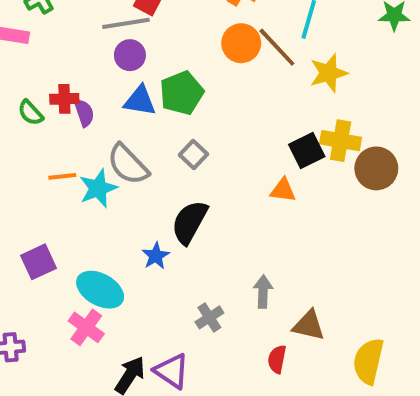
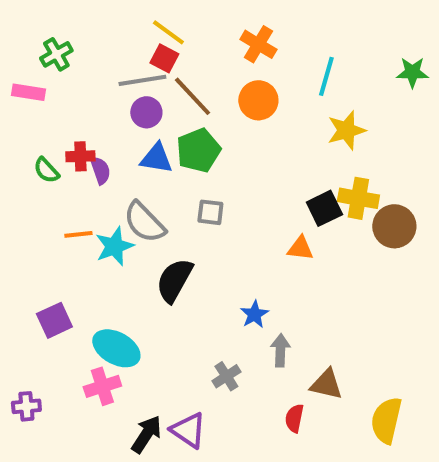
brown line: (277, 47) -> (192, 96), moved
gray square: (193, 155) -> (210, 212), turned -36
black semicircle: (190, 222) -> (174, 280), moved
blue star: (156, 256) -> (254, 314), moved
pink cross: (86, 327) -> (102, 386), turned 36

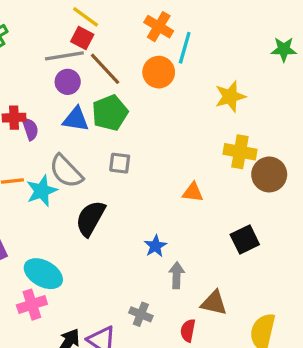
cyan line: (326, 76) -> (185, 48), moved
black square: (324, 208) -> (245, 239), moved
gray cross: (226, 376) -> (141, 314), moved, turned -35

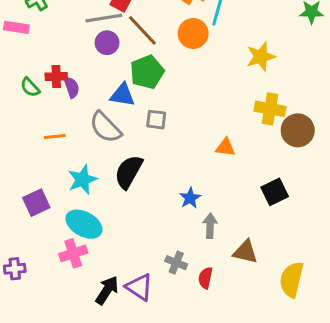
blue triangle: (76, 119) -> (122, 95), moved
cyan star: (42, 191) -> (82, 180), moved
red semicircle: (188, 331) -> (205, 278), moved

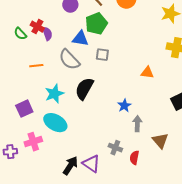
red cross: (56, 77) -> (37, 27), turned 32
brown triangle: (245, 252) -> (160, 141), turned 36
pink cross: (73, 253) -> (33, 142), moved

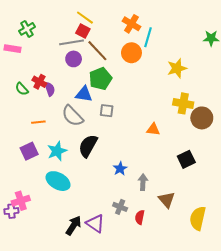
blue star: (124, 106) -> (120, 169), moved
purple square: (24, 109) -> (29, 151), moved
pink cross: (33, 142) -> (21, 201), moved

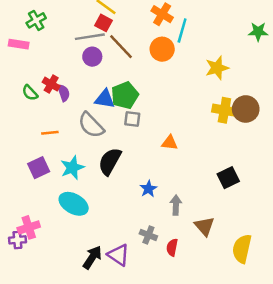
green pentagon: (100, 79) -> (125, 95), moved
brown circle: (202, 118) -> (246, 109), moved
orange triangle: (153, 129) -> (170, 143), moved

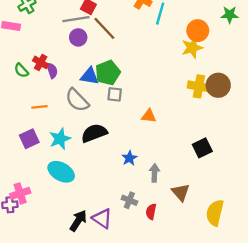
orange circle: (162, 49) -> (198, 31), moved
black semicircle: (110, 161) -> (94, 133), turned 40

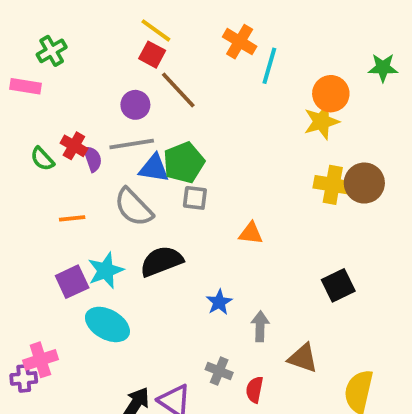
gray line: (76, 19) -> (132, 144), moved
purple square: (29, 139) -> (72, 282), moved
brown triangle: (181, 192) -> (303, 358), turned -30

